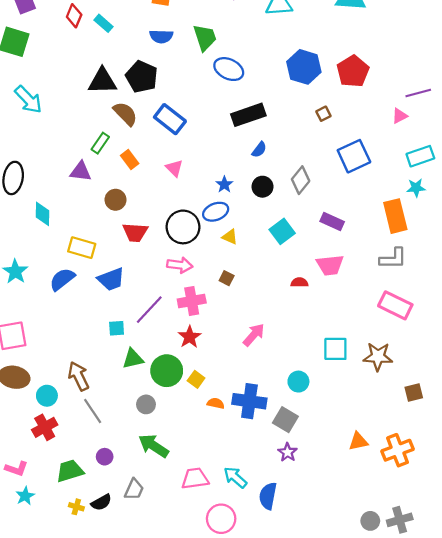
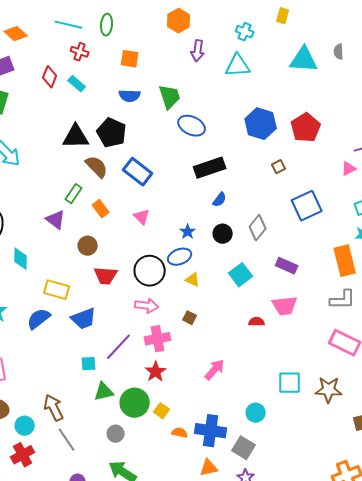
purple triangle: (81, 171) -> (56, 220), turned 30
orange triangle: (358, 441) -> (209, 468), moved

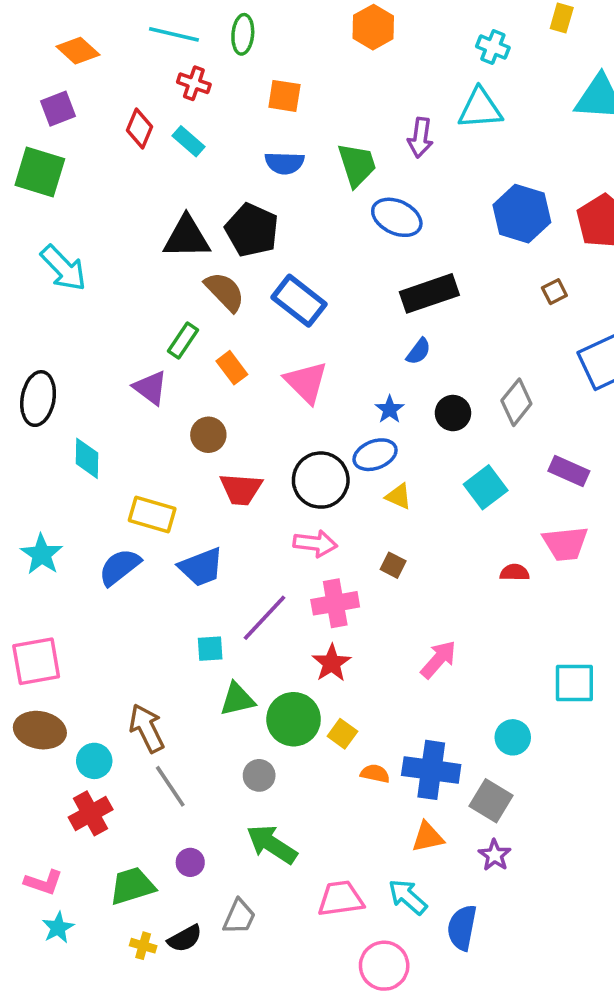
purple arrow: (198, 51) -> (420, 138), moved
blue semicircle: (220, 200) -> (419, 351), moved
pink triangle: (142, 217) -> (306, 382), size x1.5

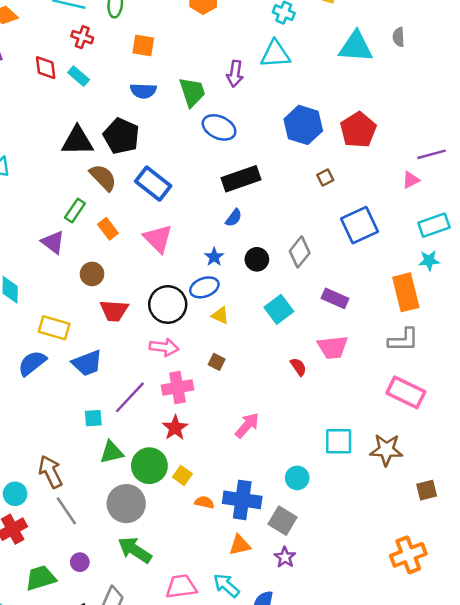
red diamond: (140, 129) -> (46, 68), turned -30
red semicircle: (515, 572) -> (298, 367), turned 54
gray circle: (259, 775) -> (126, 504), size x1.8

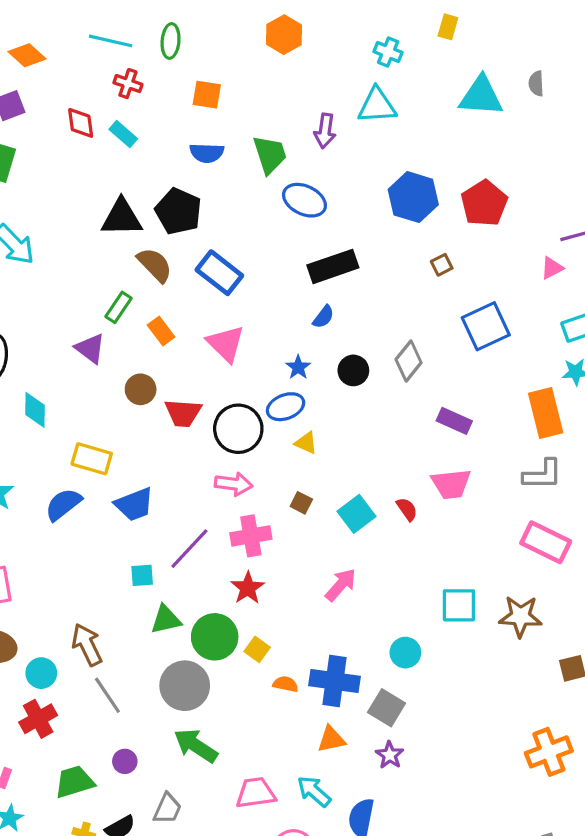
cyan square: (279, 309) -> (357, 514), moved
red trapezoid: (114, 311) -> (183, 413), moved

